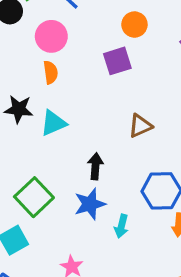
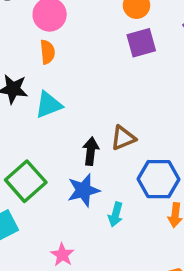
purple square: (117, 61) -> (141, 43), moved
brown triangle: (140, 126) -> (123, 138), moved

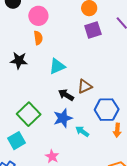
cyan triangle: (49, 105) -> (57, 66), moved
black arrow: (91, 151) -> (66, 95), turned -63
cyan arrow: (116, 214) -> (82, 131), turned 112

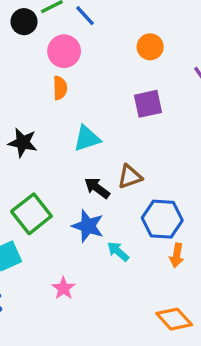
purple square: (93, 30) -> (148, 104), moved
black star: (19, 60) -> (23, 143), moved
blue star: (63, 118) -> (88, 226), turned 30

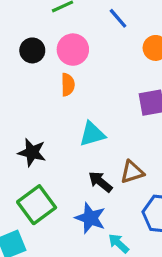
blue line: (85, 16) -> (118, 18), moved
black circle: (24, 22) -> (32, 50), moved
black star: (23, 143) -> (32, 152), moved

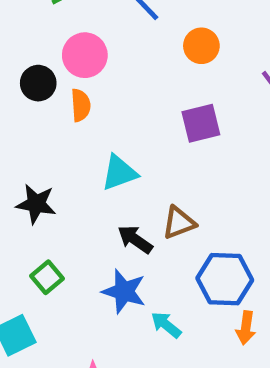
black circle: (32, 50) -> (38, 83), moved
green square: (37, 205) -> (47, 277), size x0.6

